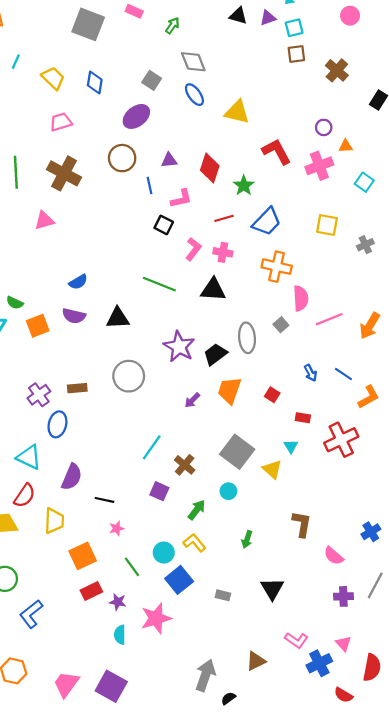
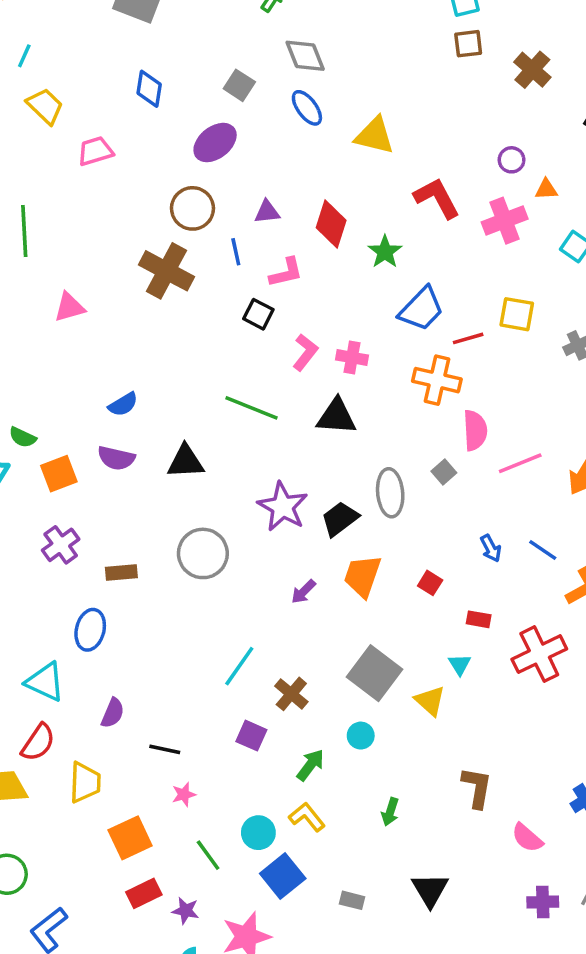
yellow trapezoid: (53, 78) -> (45, 106), moved
brown cross: (64, 173) -> (166, 271), moved
red line: (224, 218) -> (468, 338), moved
purple cross: (39, 395) -> (61, 545), moved
purple semicircle: (72, 477) -> (113, 713), size x0.7

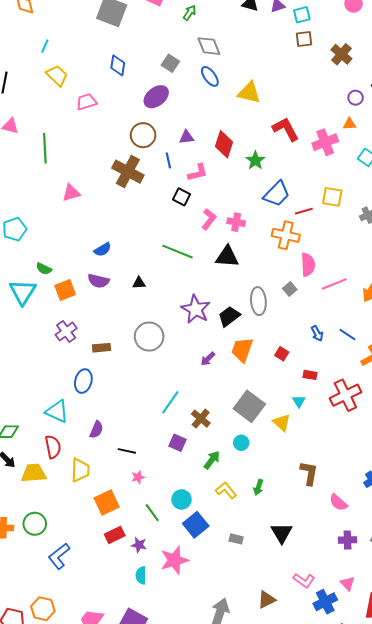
purple circle: (512, 160) -> (356, 98), moved
black triangle: (186, 462) -> (139, 283), size x0.6
red semicircle: (38, 742) -> (53, 447), turned -45
yellow L-shape: (307, 817) -> (226, 490), moved

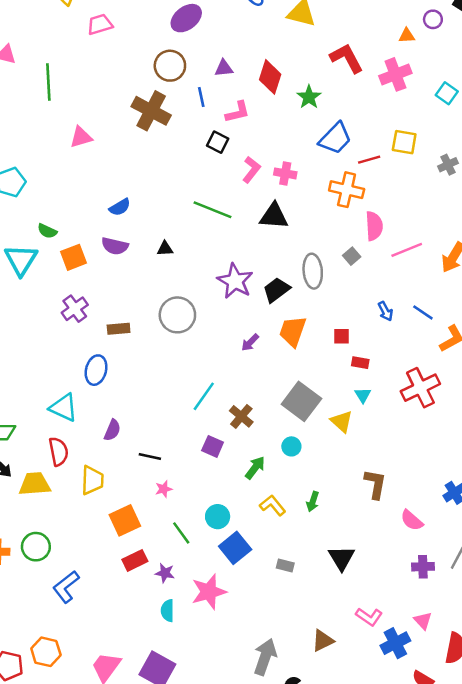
orange triangle: (349, 124) -> (407, 36), moved
red square: (282, 354) -> (342, 336), turned -32
red rectangle: (310, 375) -> (360, 363), moved

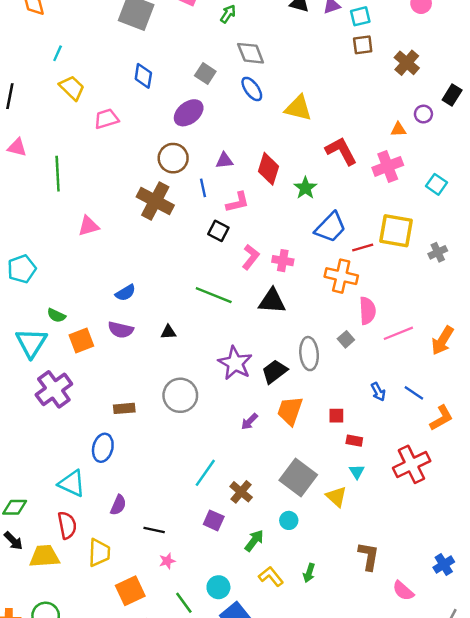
yellow square: (404, 142) -> (396, 231), size x1.4
purple cross: (75, 309) -> (54, 389), moved, size x1.4

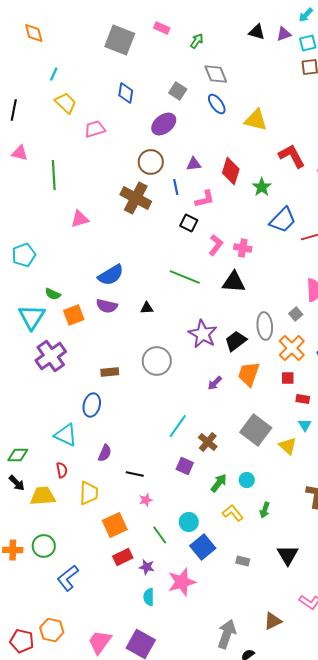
orange cross: (341, 276) -> (292, 348), moved, turned 32
blue semicircle: (125, 293) -> (111, 275), size x1.5
cyan circle: (289, 520) -> (247, 480), moved
red semicircle: (67, 525) -> (62, 470), size x0.7

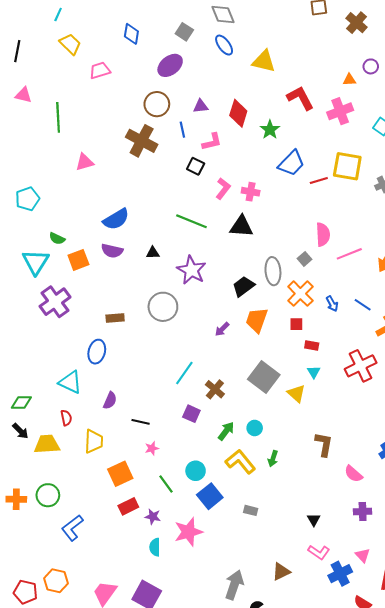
purple star: (203, 334) -> (191, 270), moved
yellow L-shape: (233, 513) -> (240, 462), size x1.4
black triangle: (288, 555) -> (314, 520), moved, size x0.6

